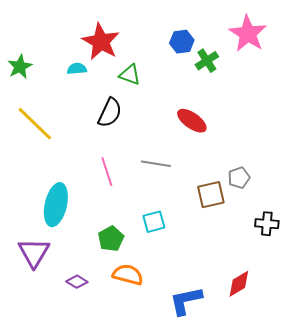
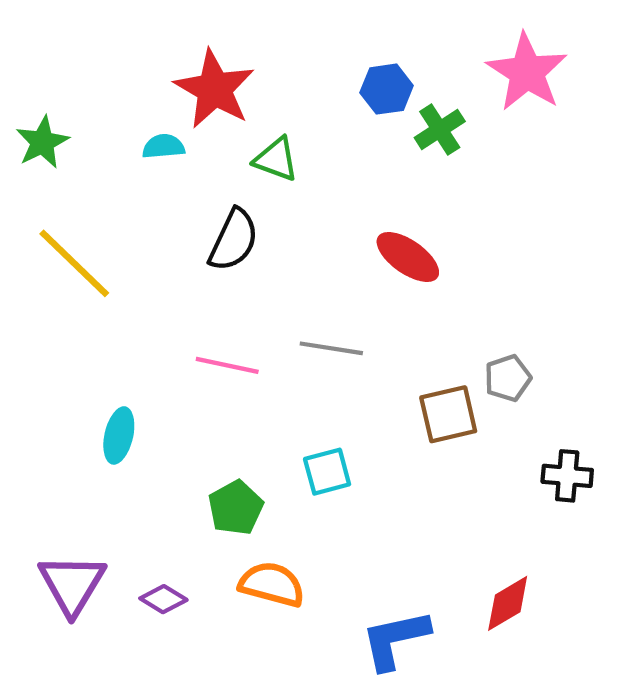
pink line: (107, 172) -> (227, 365), turned -60
cyan ellipse: (56, 205) -> (119, 435), size x0.6
purple triangle: (34, 253) -> (72, 584), moved

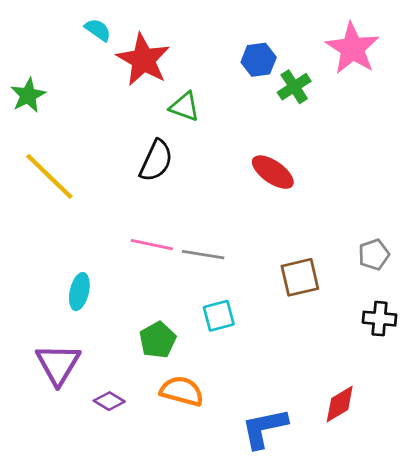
cyan semicircle: (163, 146) -> (98, 30), moved, turned 40
gray line: (331, 348) -> (203, 255), moved
gray pentagon: (508, 378) -> (374, 255), moved
purple triangle: (72, 584) -> (58, 364), moved

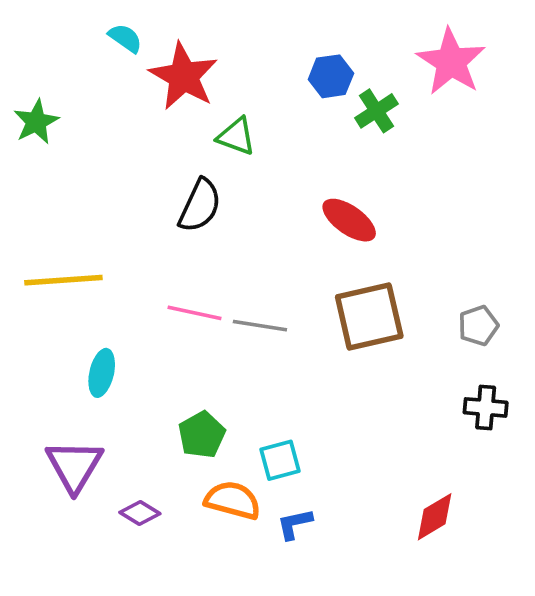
yellow line: (49, 176) -> (63, 280), moved, turned -48
brown square: (300, 277) -> (369, 317), moved, size x1.4
cyan square: (219, 316) -> (280, 460), moved
blue L-shape: (264, 428) -> (295, 524), moved, size x0.6

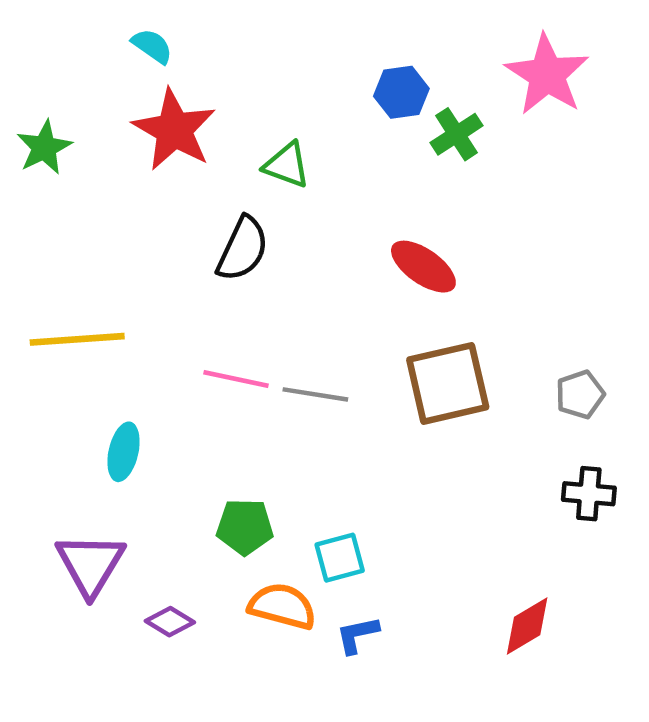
red star: (184, 76) -> (174, 130), moved
green pentagon: (202, 435) -> (245, 527), turned 30

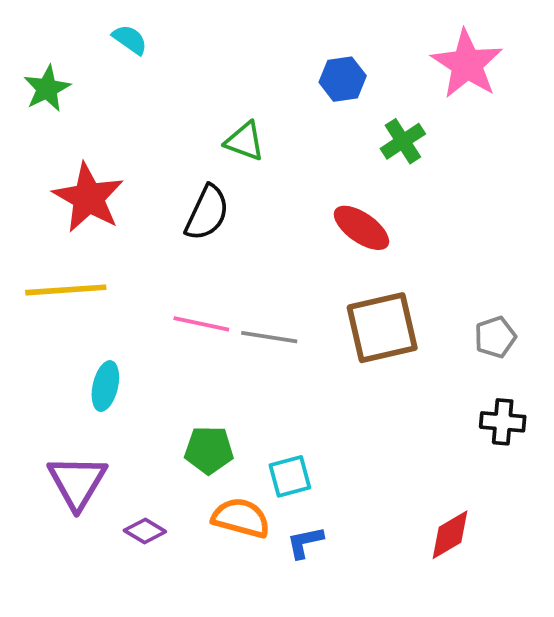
red star: (174, 130) -> (88, 198), moved
green cross: (457, 134) -> (403, 141), moved
green star: (44, 147) -> (47, 88), moved

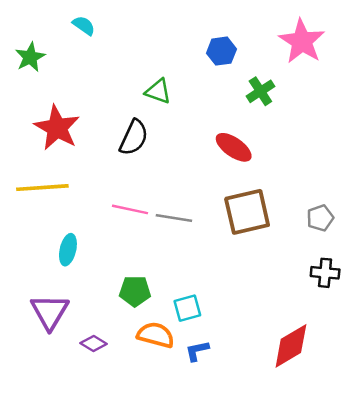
red diamond: (450, 535) -> (291, 346), size x1.4

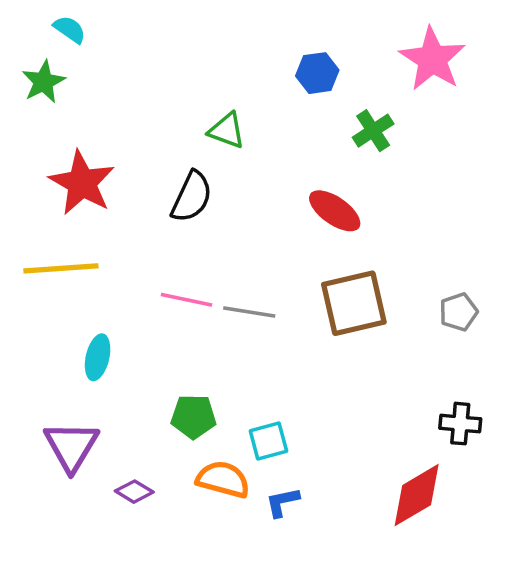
cyan semicircle: (84, 25) -> (70, 29), moved
black cross: (325, 273) -> (460, 424), moved

